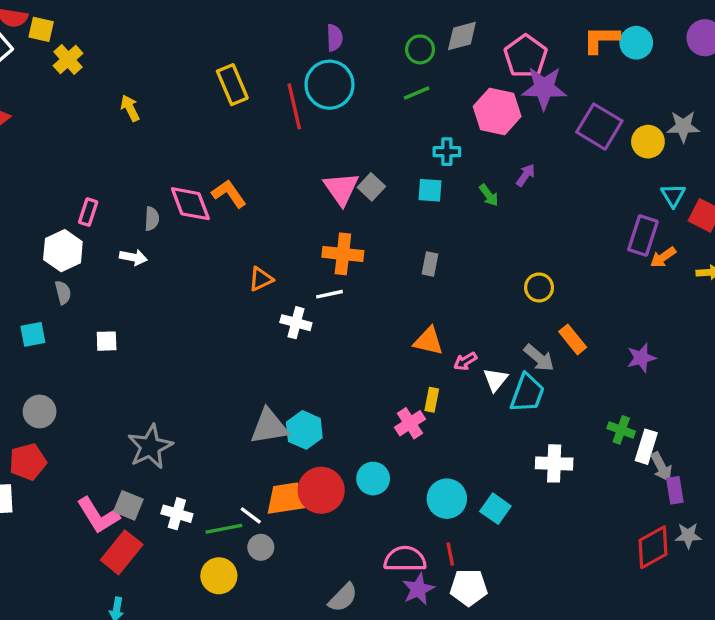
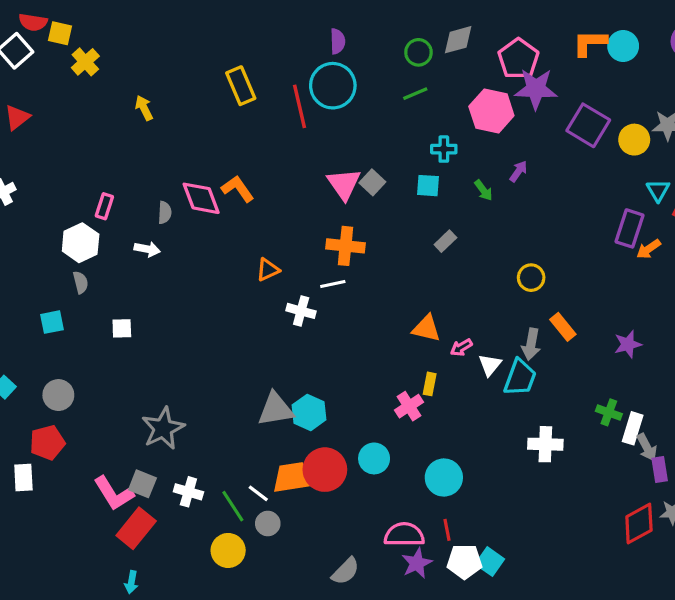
gray rectangle: (430, 264) -> (445, 241), moved, turned 35
gray arrow: (539, 358) -> (531, 344), turned 60
cyan square: (495, 509) -> (490, 562), moved
green line: (224, 529) -> (233, 506), turned 68

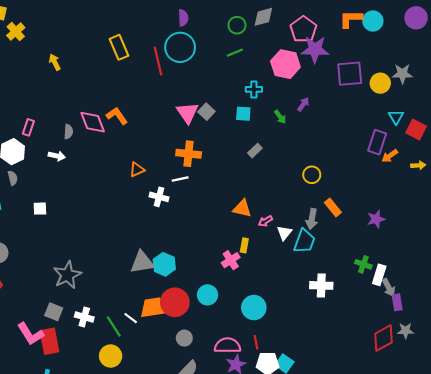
purple square: (588, 125) -> (350, 74), turned -36
pink L-shape: (114, 493) -> (30, 334), moved
gray circle: (268, 524) -> (184, 338), moved
red rectangle: (136, 528) -> (49, 341), turned -50

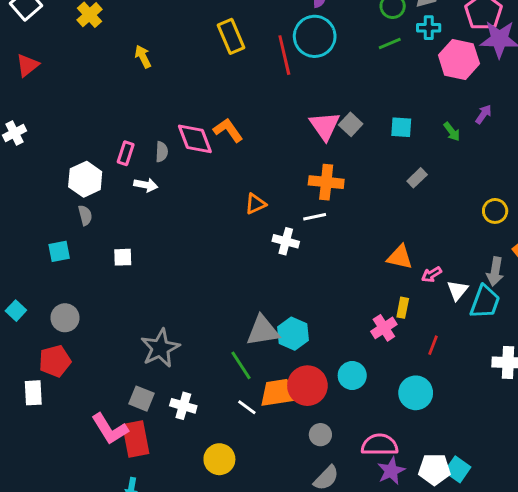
cyan cross: (254, 89) -> (429, 28), moved
pink rectangle: (28, 127) -> (126, 153), moved
green line: (114, 327) -> (241, 365), moved
red line: (256, 342) -> (433, 345), moved, turned 32

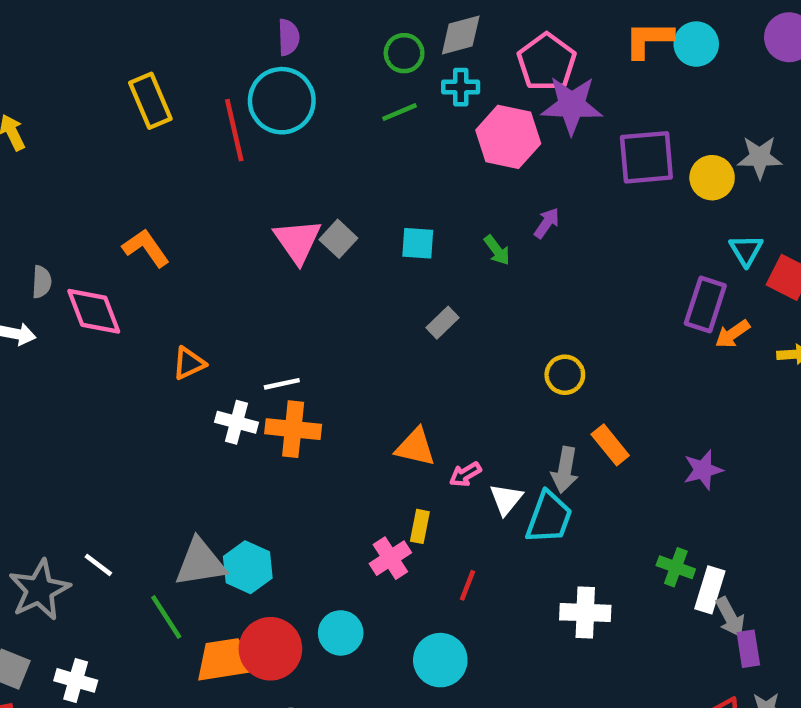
pink diamond: (195, 139) -> (94, 311), moved
orange cross: (326, 182) -> (293, 429), moved
white line: (247, 407) -> (98, 565), moved

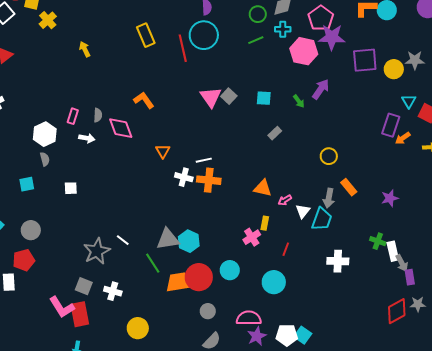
purple arrow: (547, 223) -> (321, 89), size x1.5
orange triangle: (189, 363) -> (163, 151), turned -35
white rectangle: (710, 590) -> (393, 251), turned -30

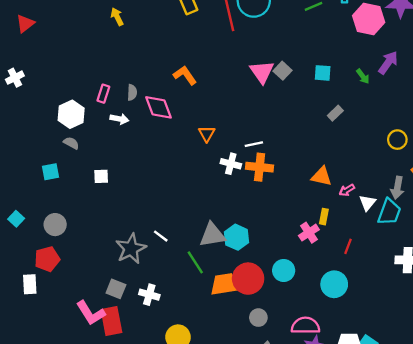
gray semicircle: (45, 159) -> (71, 143), turned -48

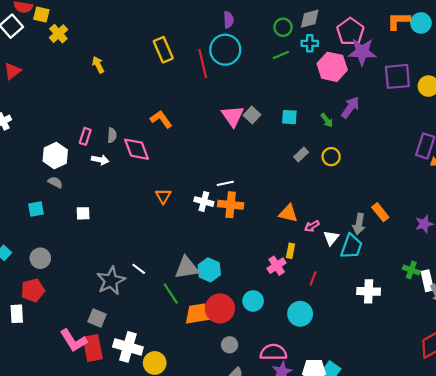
orange triangle: (207, 134) -> (163, 196), moved
yellow circle: (397, 140) -> (331, 157), moved
white cross: (149, 295) -> (128, 347), moved, size x1.5

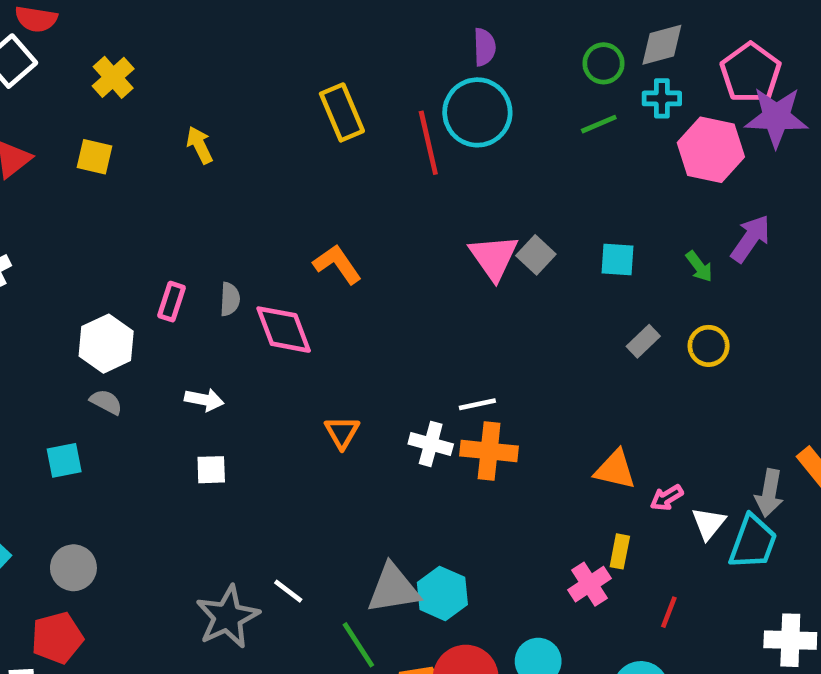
yellow square: (41, 14) -> (94, 157), moved
white arrow: (100, 160) -> (204, 400), moved
white square: (83, 213) -> (211, 470), moved

